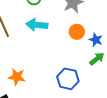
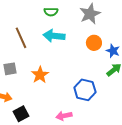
orange star: (17, 77) -> (40, 75), moved, turned 30

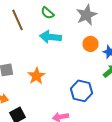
green semicircle: (51, 12) -> (48, 13), turned 40
brown line: (21, 38) -> (18, 20), moved

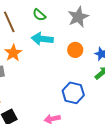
orange circle: (90, 44) -> (75, 50), moved
orange star: (36, 76) -> (13, 53), moved

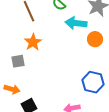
cyan arrow: (42, 39) -> (76, 23), moved

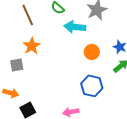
orange circle: (95, 39) -> (92, 52), moved

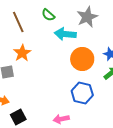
orange circle: (92, 52) -> (82, 59), size x1.5

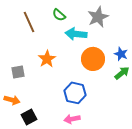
orange star: (22, 53) -> (47, 59), moved
blue hexagon: (82, 93) -> (75, 93), moved

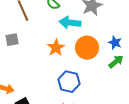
orange star: (47, 59) -> (56, 48), moved
gray square: (18, 72) -> (12, 40), moved

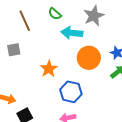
orange star: (56, 48) -> (49, 69), moved

